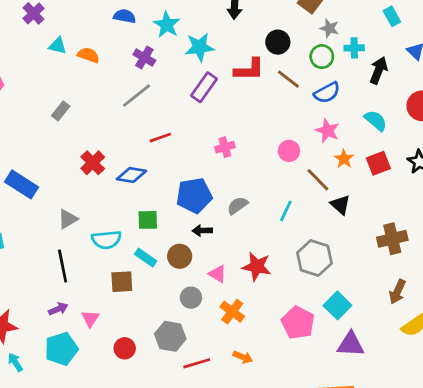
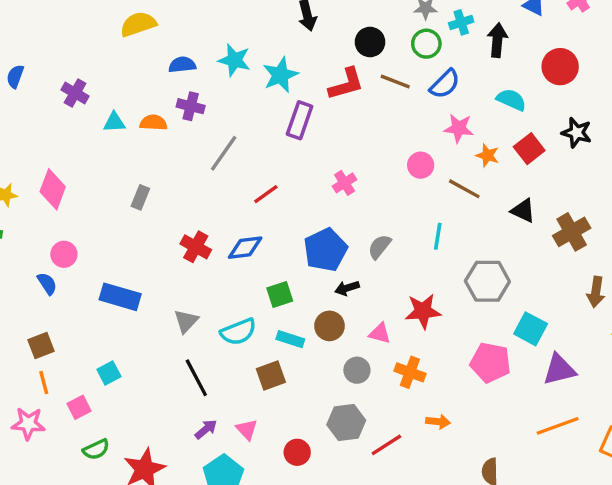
purple cross: (144, 57) -> (191, 106), moved
black triangle: (340, 205) -> (523, 211), moved

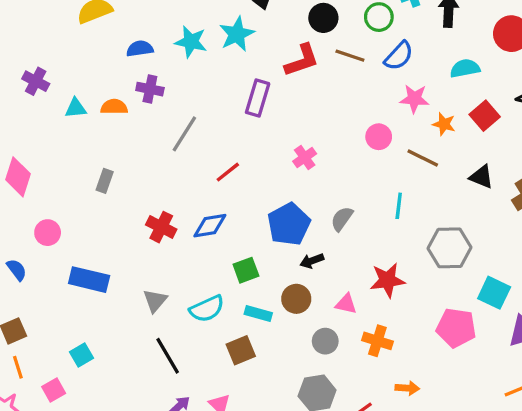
cyan star: (280, 75) -> (237, 34), moved
cyan semicircle: (511, 100) -> (465, 68), turned -32
pink circle: (64, 254) -> (48, 233), moved

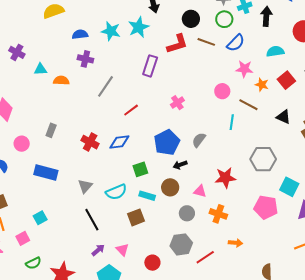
orange semicircle: (114, 107) -> (61, 80), moved
gray rectangle: (105, 181) -> (51, 130), moved
cyan line: (399, 206) -> (232, 122), moved

